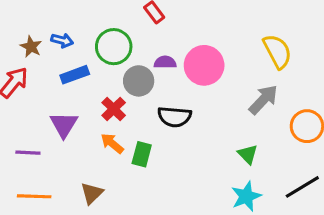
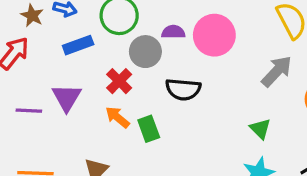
purple line: (28, 153) -> (29, 111), moved
green rectangle: (142, 154) -> (149, 129), turned -35

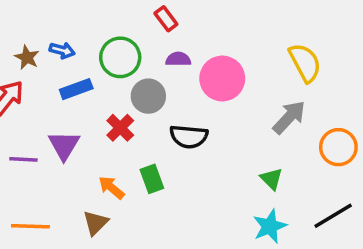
purple semicircle: (173, 32) -> (178, 59), moved
orange arrow: (117, 117) -> (111, 188), moved

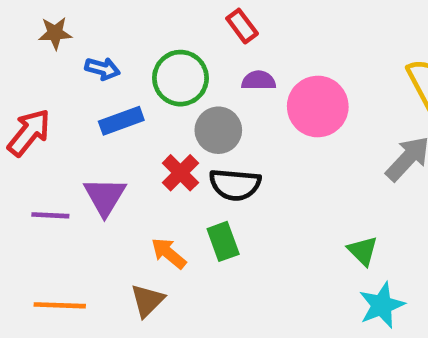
brown star: (27, 57) -> (55, 33), moved, turned -30
black semicircle: (189, 137) -> (235, 185), moved
green triangle: (272, 179) -> (363, 251), moved

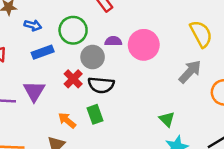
purple semicircle: (259, 80) -> (113, 41), moved

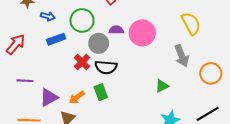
gray arrow: (190, 72) -> (182, 56), turned 115
purple triangle: (34, 91) -> (49, 97), moved, turned 30
green triangle: (167, 119) -> (162, 86), moved, turned 48
orange arrow: (67, 120) -> (77, 97), turned -77

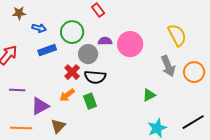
orange circle: (211, 73) -> (194, 72), moved
orange arrow: (77, 97) -> (67, 95), moved

